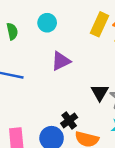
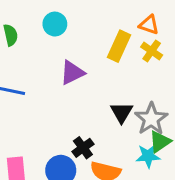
yellow rectangle: (100, 24) -> (119, 46), moved

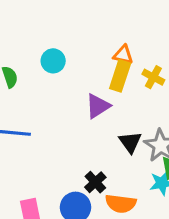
orange triangle: (149, 25) -> (123, 55), moved
purple triangle: (72, 73) -> (98, 106), moved

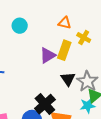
yellow rectangle: (120, 76) -> (64, 50), moved
black cross: (95, 182) -> (45, 104), size x1.5

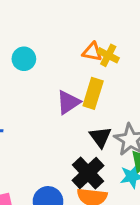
yellow cross: (84, 38) -> (108, 55), moved
black cross: (45, 104) -> (88, 173), moved

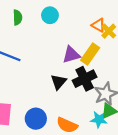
black triangle: (100, 137) -> (59, 82), moved
black cross: (88, 173) -> (85, 79), moved

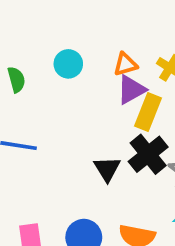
orange triangle: (99, 25) -> (125, 64), moved, turned -32
purple triangle: (71, 55) -> (131, 90), moved

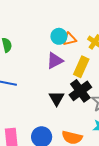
cyan circle: (68, 64) -> (59, 36), moved
purple triangle: (131, 90) -> (55, 61), moved

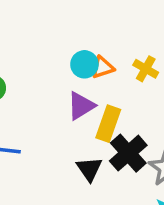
yellow rectangle: (81, 67) -> (108, 124), moved

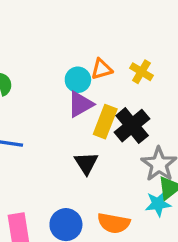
cyan circle: (84, 64) -> (78, 80), moved
black cross: (128, 153) -> (132, 126), moved

